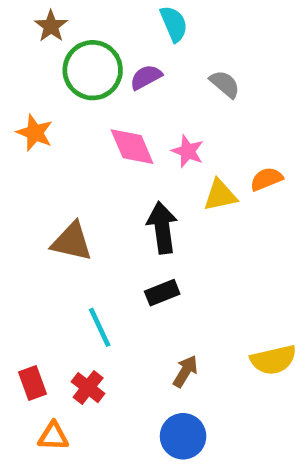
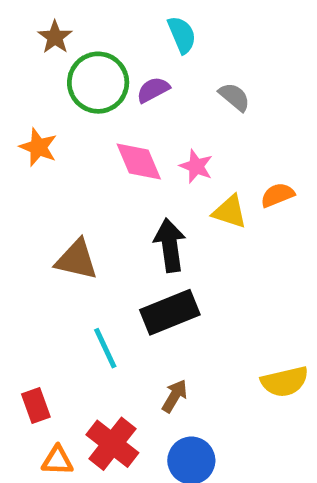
yellow triangle: (220, 195) -> (230, 212), turned 30
black rectangle: (162, 293) -> (170, 312), size x1.6
brown arrow: (185, 371) -> (175, 396), moved
red cross: (88, 388) -> (112, 444), moved, size x1.5

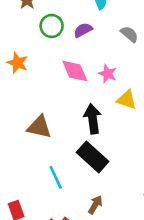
green circle: (98, 83) -> (52, 26), size x0.7
black rectangle: (170, 312) -> (93, 157), turned 64

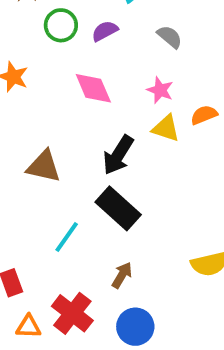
pink star: (108, 74) -> (160, 90), moved
black arrow: (93, 119) -> (118, 155), turned -140
cyan line: (56, 177) -> (67, 237), turned 60

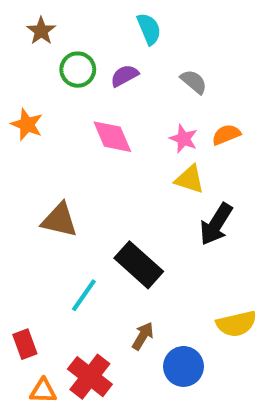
orange semicircle: (204, 115) -> (226, 135), moved
black arrow: (118, 155) -> (216, 224), moved
blue circle: (135, 327) -> (184, 366), moved

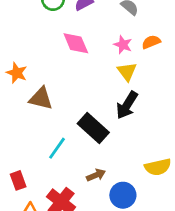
orange star: (27, 124) -> (17, 73), moved
yellow triangle: (190, 179) -> (127, 72), turned 35
black arrow: (216, 224) -> (127, 105), moved
brown arrow: (143, 336) -> (96, 175), turned 36

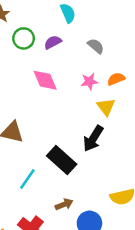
pink star: (123, 45) -> (89, 81), turned -30
yellow triangle: (127, 72) -> (106, 107), moved

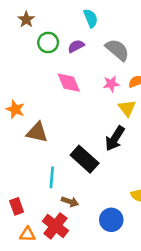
gray semicircle: (96, 46) -> (117, 50), size x1.5
cyan line: (27, 179) -> (52, 177), turned -30
brown arrow: (64, 204) -> (70, 202), moved, turned 42

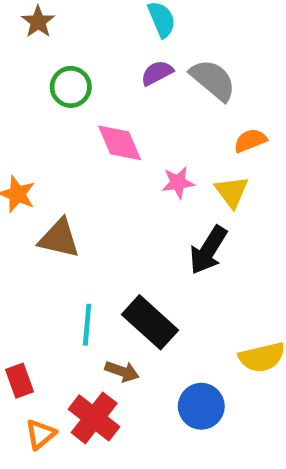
green circle: (48, 43) -> (71, 87), moved
purple semicircle: (76, 46) -> (157, 73), moved
pink star: (111, 84) -> (178, 182), moved
black rectangle: (85, 159) -> (150, 322), moved
orange triangle: (27, 234) -> (40, 434), turned -42

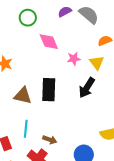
brown triangle: (59, 238) -> (23, 96), moved
black rectangle: (150, 322) -> (49, 90), moved, turned 50
cyan line: (87, 325) -> (26, 129), moved

